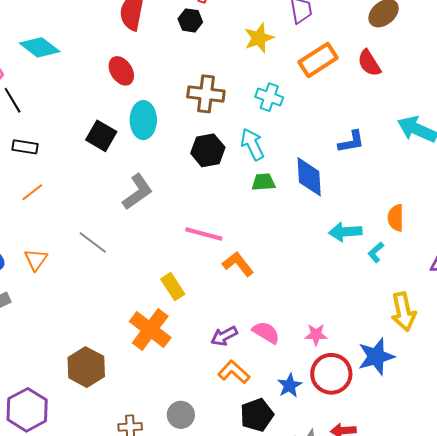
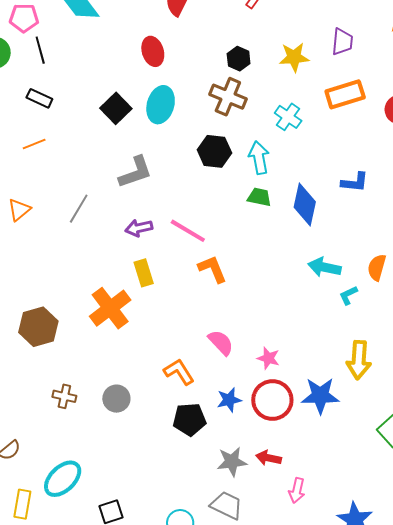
black hexagon: (190, 20) -> (239, 59), moved
gray line: (93, 242) -> (79, 209), turned 68
purple arrow: (224, 336) -> (139, 228), moved

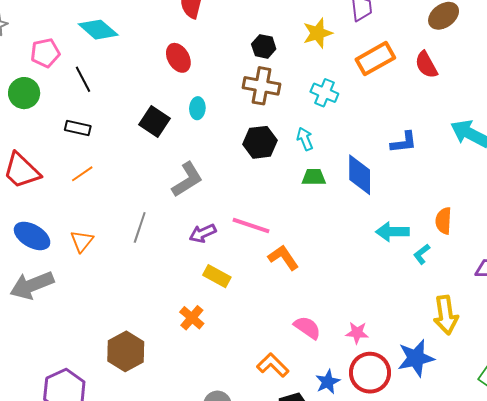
black line: (40, 50) -> (83, 79), moved
cyan ellipse: (161, 105) -> (197, 108), size x0.6
cyan arrow: (259, 158) -> (305, 139), size x0.7
yellow rectangle: (144, 273) -> (217, 276), turned -32
orange cross: (110, 308) -> (192, 318), size x0.6

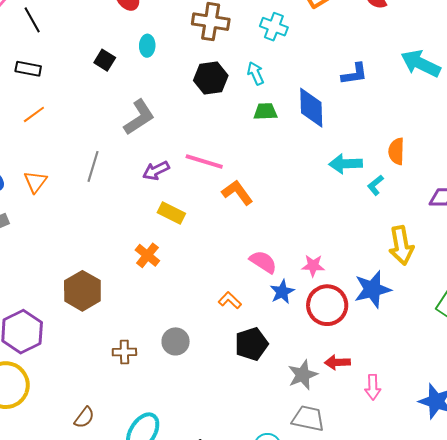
black square: (154, 121) -> (105, 60), size x0.7
orange L-shape: (273, 365) -> (230, 300), size x0.7
blue star: (328, 382) -> (282, 292), moved

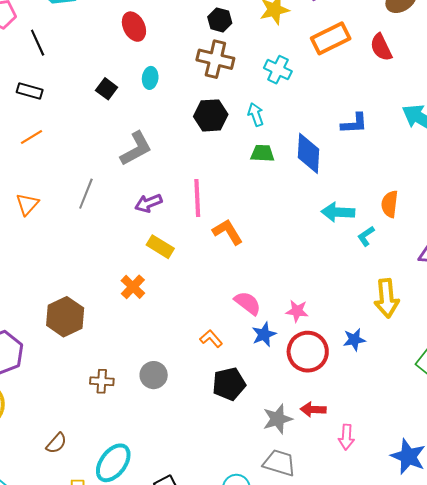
pink line: (204, 161) -> (197, 198), turned 66
blue star: (373, 289) -> (354, 340), size x0.6

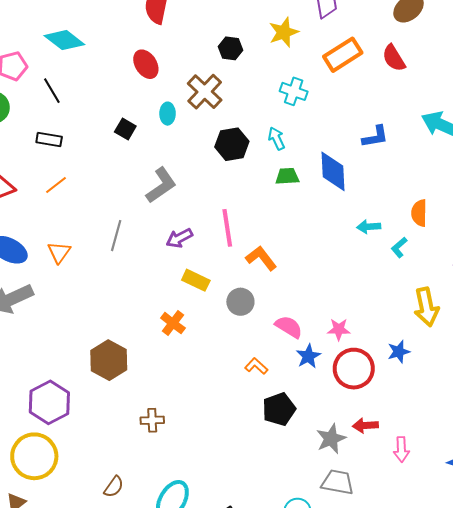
brown cross: (215, 59) -> (205, 92), moved, turned 36
cyan arrow: (338, 212) -> (369, 227), size x0.7
gray circle: (154, 375) -> (240, 302), moved

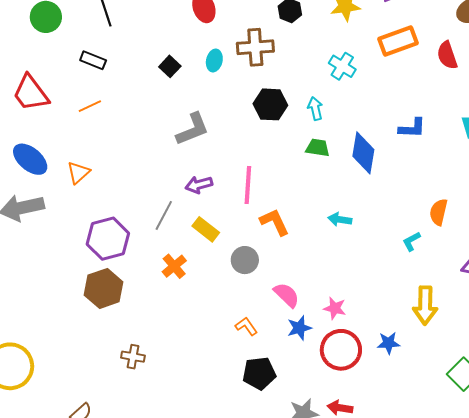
brown cross: (205, 92) -> (255, 47), turned 30
cyan arrow: (369, 227) -> (340, 219), moved
gray line: (116, 236) -> (164, 215), moved
purple hexagon: (49, 402) -> (108, 239), moved

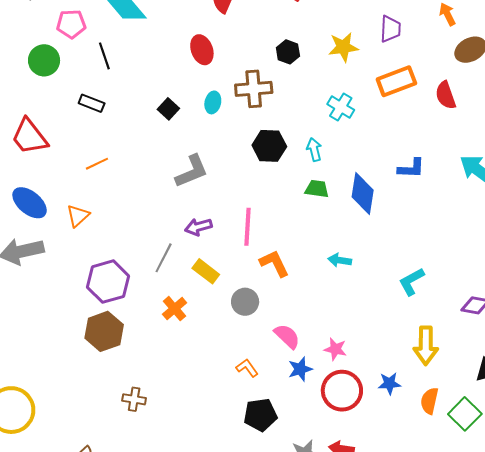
orange line: (90, 106) -> (97, 164), moved
orange semicircle: (439, 212) -> (429, 401), moved
cyan L-shape: (411, 241) -> (412, 282), size x1.4

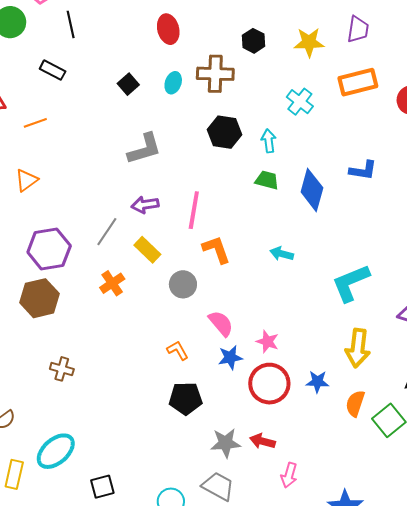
orange line: (97, 164) -> (35, 123), moved
cyan L-shape: (412, 282) -> (351, 283), size x1.4

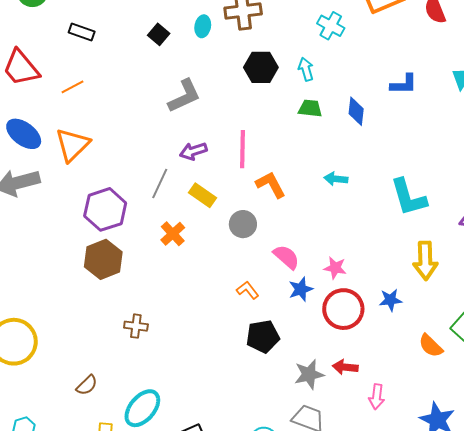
orange triangle: (26, 180) -> (72, 145), size x1.5
blue diamond: (312, 190) -> (356, 111), size x0.7
cyan L-shape: (351, 283) -> (408, 197), turned -75
orange semicircle: (355, 403) -> (431, 346), moved, turned -56

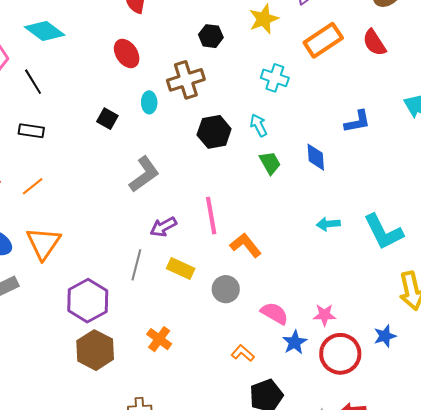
green trapezoid: (310, 108) -> (270, 163), turned 65
cyan arrow: (336, 179) -> (328, 224), moved
orange cross: (173, 234) -> (159, 339), moved

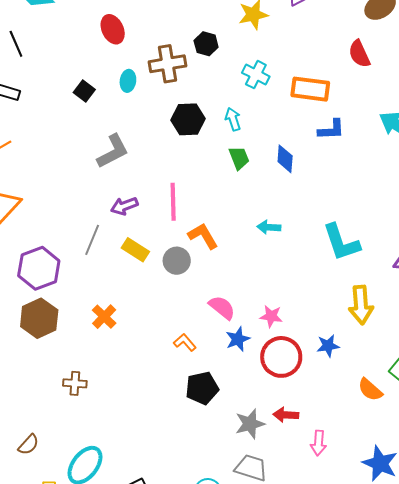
black hexagon: (211, 36) -> (206, 44), moved
orange rectangle: (323, 40) -> (310, 89), moved, turned 33
cyan arrow: (328, 224) -> (269, 227), moved
gray circle: (226, 289) -> (177, 261), moved

